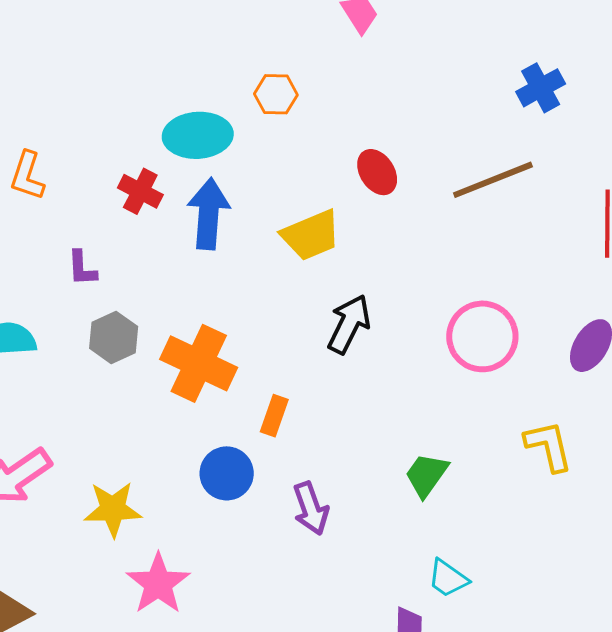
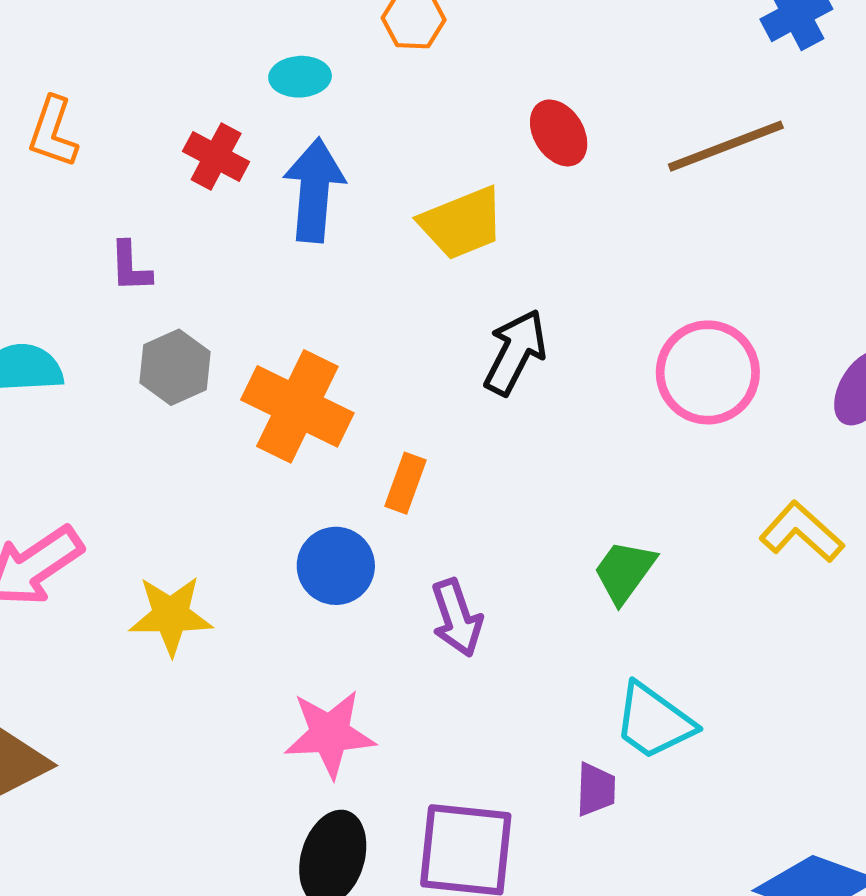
cyan ellipse: (198, 135) -> (300, 77), size x0.6
yellow L-shape: (549, 446) -> (802, 532), turned -36
cyan trapezoid: (448, 578) -> (654, 721), size x1.4
pink star: (158, 584) -> (330, 734), moved, turned 30

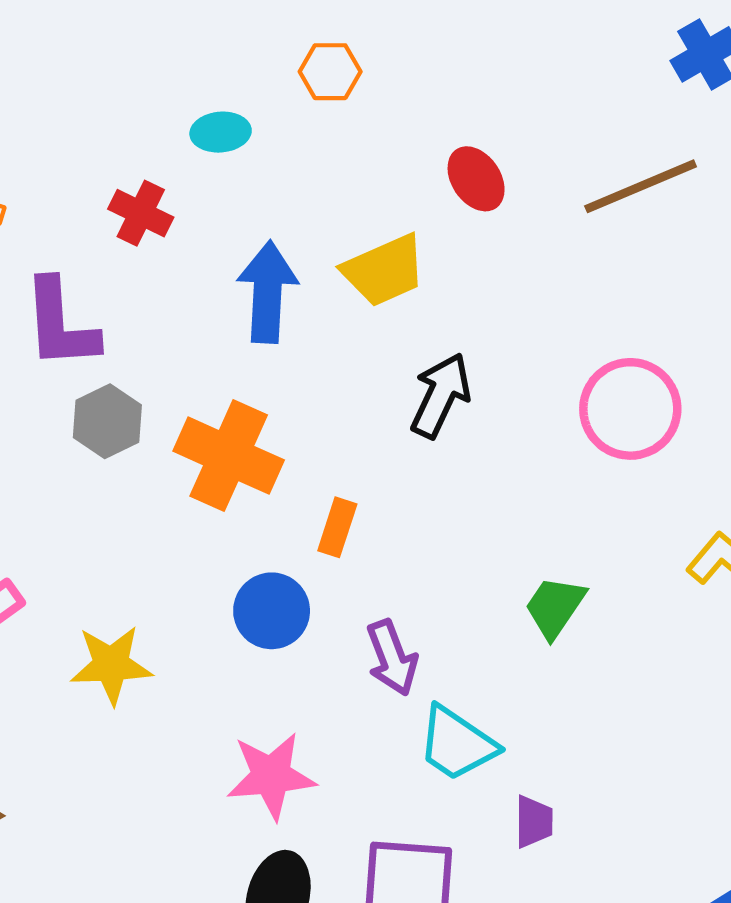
blue arrow: (314, 190) -> (267, 292), moved
purple L-shape: (130, 267) -> (60, 324), size x1.8
cyan trapezoid: (654, 721) -> (457, 744), moved

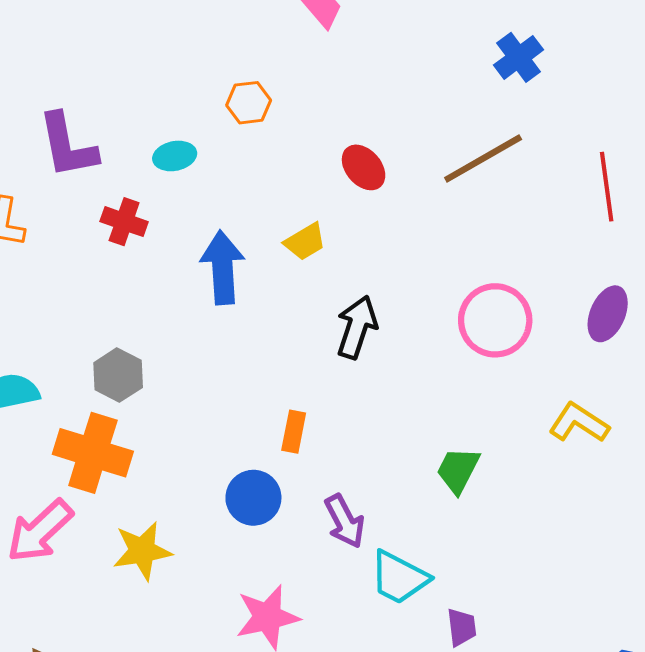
yellow trapezoid: (384, 270) -> (305, 242), size x0.7
purple L-shape: (60, 324) -> (68, 146), moved
orange cross: (229, 456) -> (93, 453), moved

